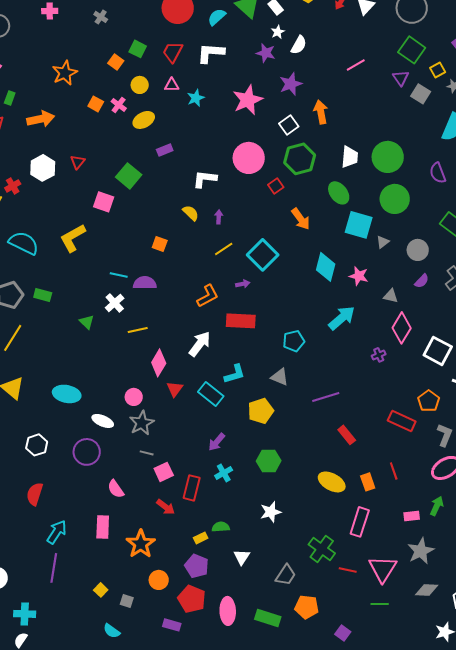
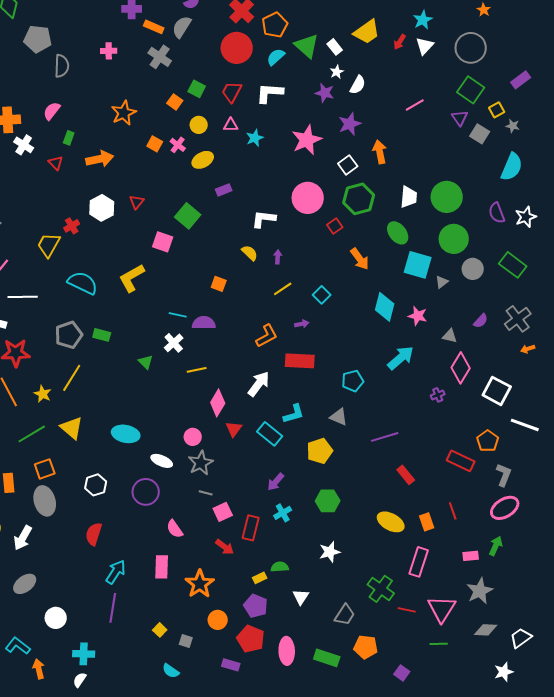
gray cross: (101, 17) -> (160, 57), size x1.6
gray circle: (418, 250) -> (473, 269), moved
cyan square: (263, 255) -> (322, 295), size x0.6

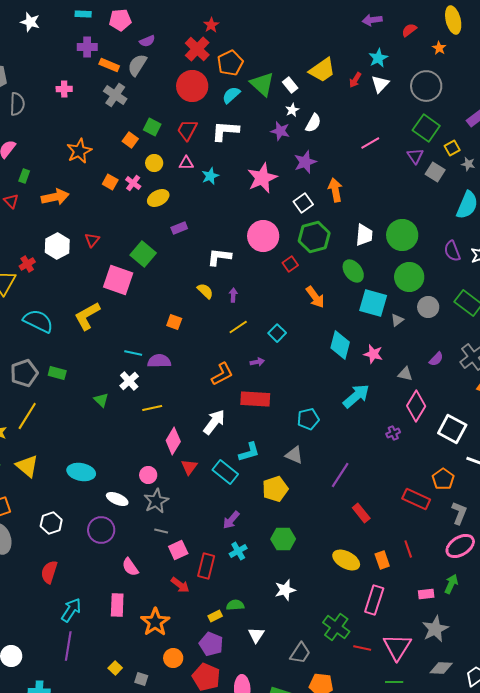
pink square: (163, 242) -> (118, 280), size x1.4
purple line: (385, 437) -> (340, 475), turned -40

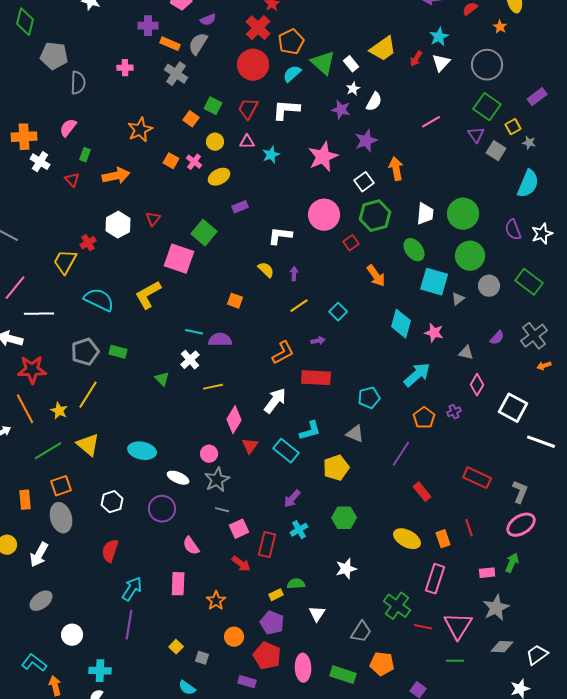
pink diamond: (416, 406) -> (477, 385), size x0.7
orange pentagon: (443, 479) -> (424, 418), moved
orange star: (155, 622) -> (216, 601), size x0.7

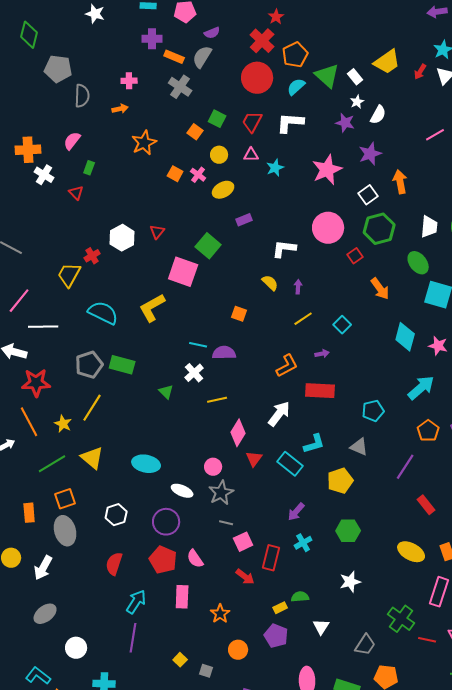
orange arrow: (116, 176) -> (120, 109), moved, size x0.6
green rectangle: (118, 352) -> (122, 365), size x1.4
red pentagon: (267, 656) -> (163, 560), moved

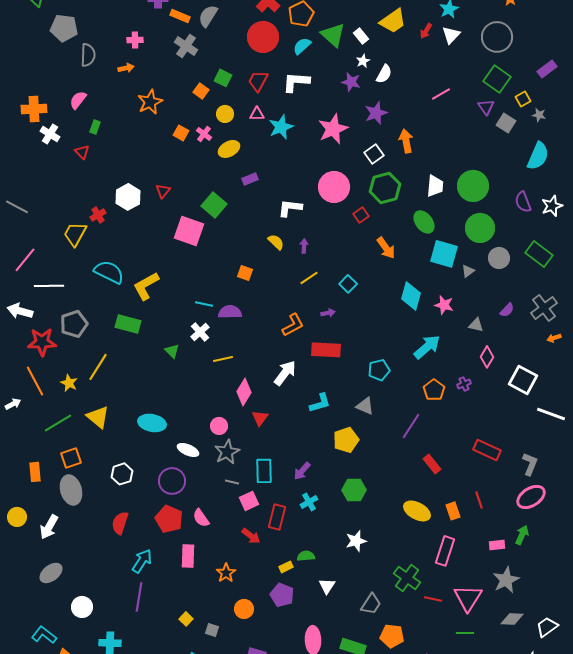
cyan star: (275, 168) -> (281, 127), size x1.4
yellow L-shape: (152, 308) -> (146, 286), moved
gray pentagon: (89, 365) -> (74, 324), moved
cyan rectangle: (290, 464) -> (264, 471), moved, turned 50

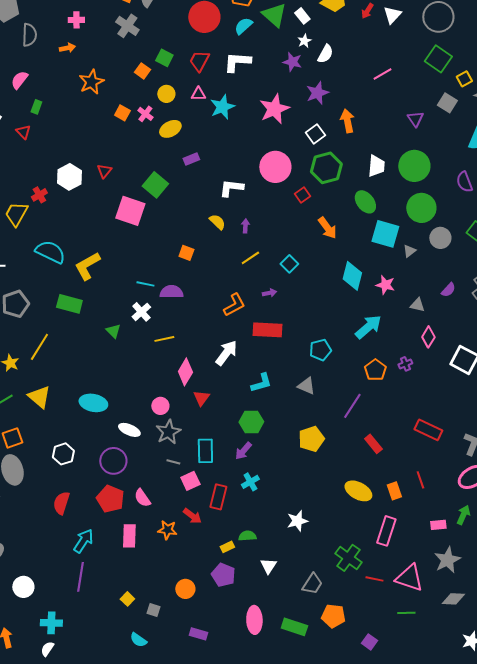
purple triangle: (486, 107) -> (415, 119), moved
yellow pentagon: (346, 440) -> (311, 439), moved
green hexagon: (354, 490) -> (251, 422), moved
orange star: (226, 573) -> (167, 530), moved, turned -30
pink triangle: (468, 598) -> (409, 578), turned -44

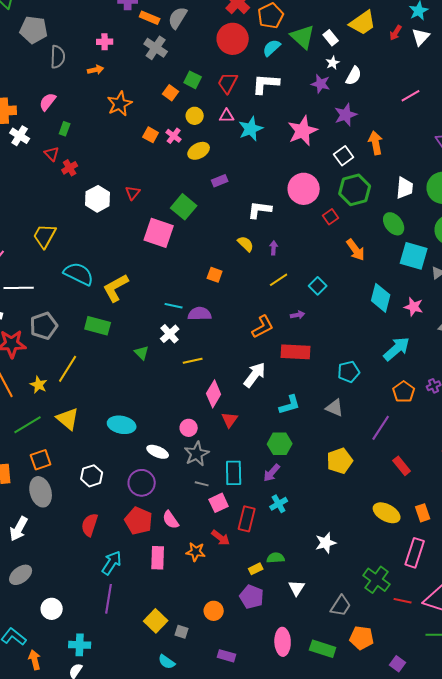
red cross: (39, 195) -> (70, 168), moved
yellow square: (127, 599) -> (156, 621), size x1.6

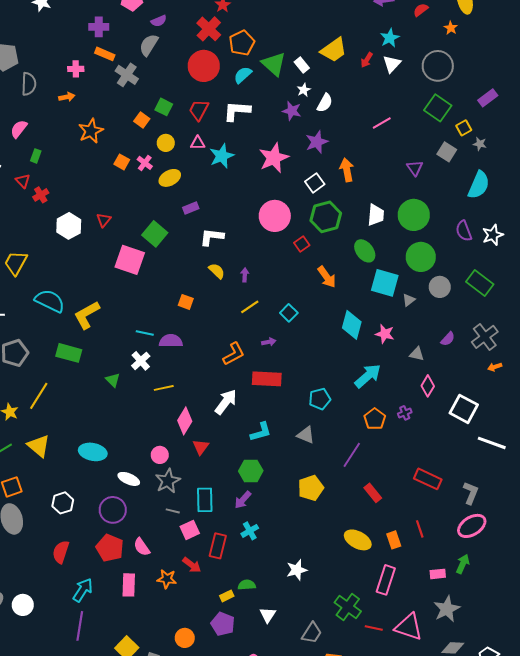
orange rectangle: (150, 18) -> (105, 54), moved
white L-shape: (260, 210) -> (212, 237), moved
white circle: (52, 609) -> (23, 605), moved

